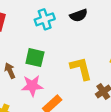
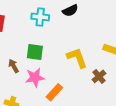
cyan cross: (45, 19) -> (40, 17), turned 30

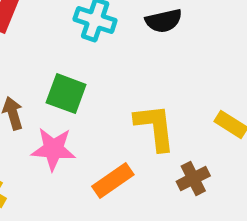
orange rectangle: (54, 92) -> (113, 181), moved

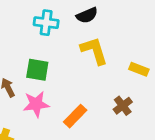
yellow L-shape: (155, 127) -> (94, 51), moved

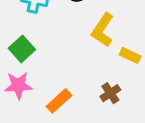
yellow L-shape: (94, 51) -> (103, 30), moved, turned -132
green square: (37, 70) -> (22, 49), turned 35

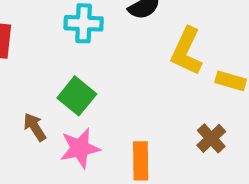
orange rectangle: (59, 101) -> (141, 161), turned -40

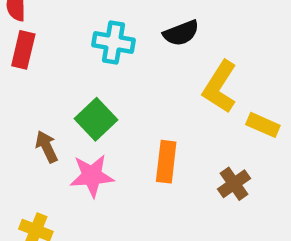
orange rectangle: (141, 161) -> (166, 162), moved

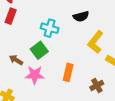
cyan cross: (113, 42) -> (50, 28), moved
brown arrow: (47, 147) -> (16, 60), turned -40

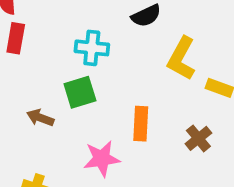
green square: (39, 50) -> (80, 92), turned 30
pink star: (35, 75) -> (102, 159), moved

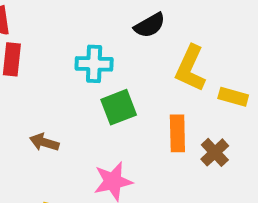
green square: (80, 92) -> (119, 107), moved
orange rectangle: (141, 124) -> (177, 133), moved

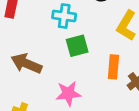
brown arrow: (44, 142) -> (26, 63), size x1.6

